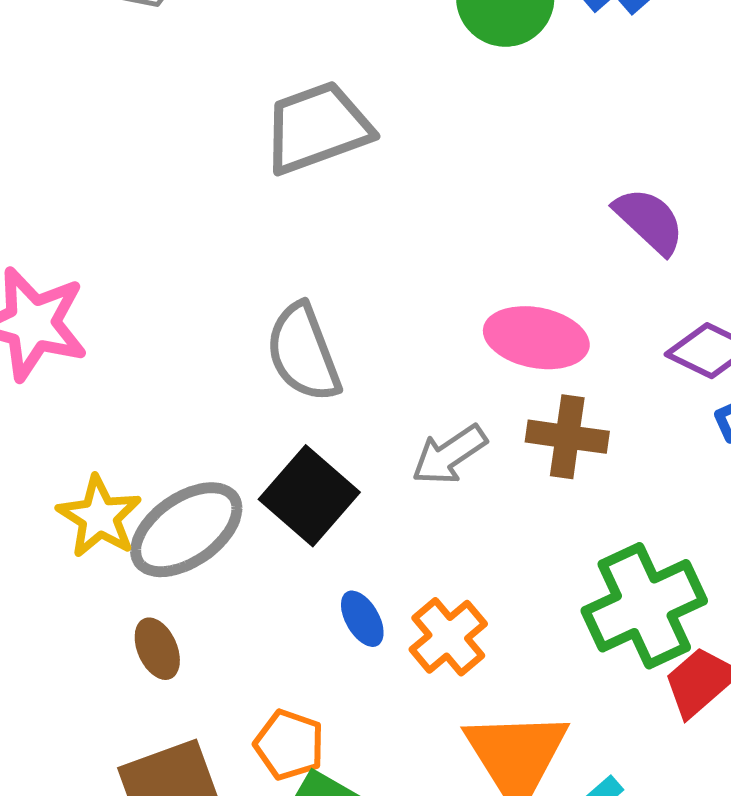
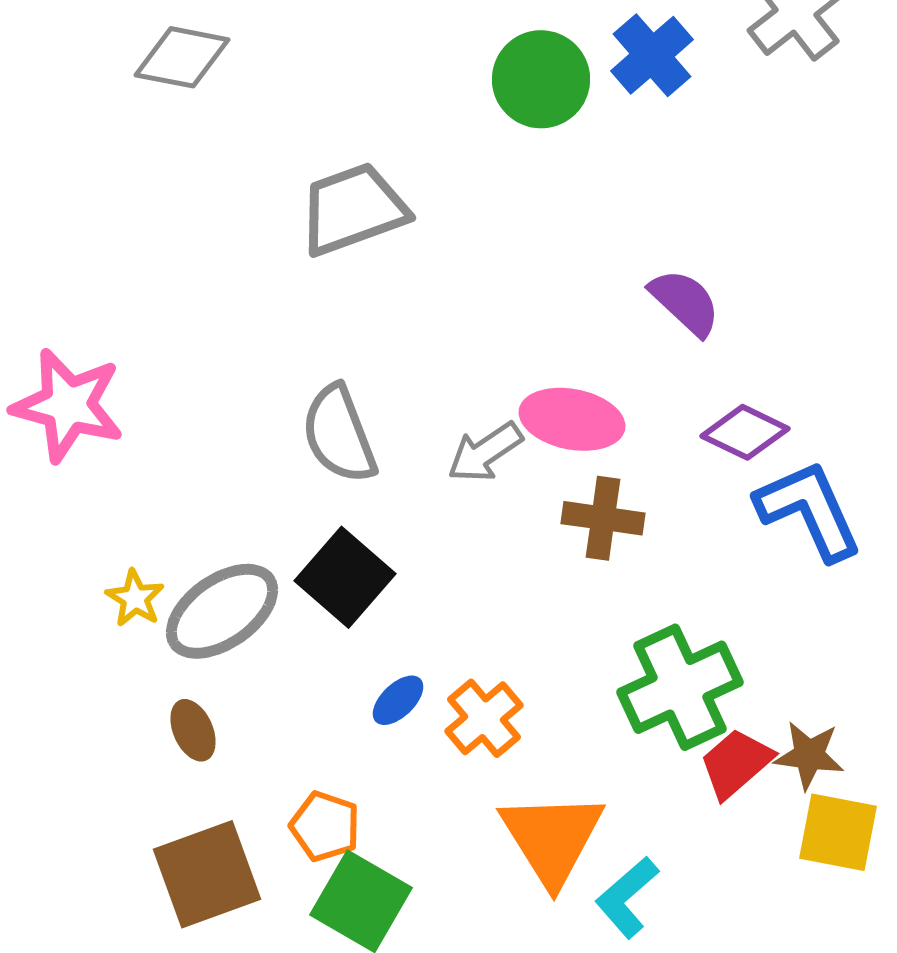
gray arrow: (449, 455) -> (485, 452), moved
yellow star: (99, 517) -> (135, 598), size x0.7
blue ellipse: (362, 619) -> (398, 700), turned 76

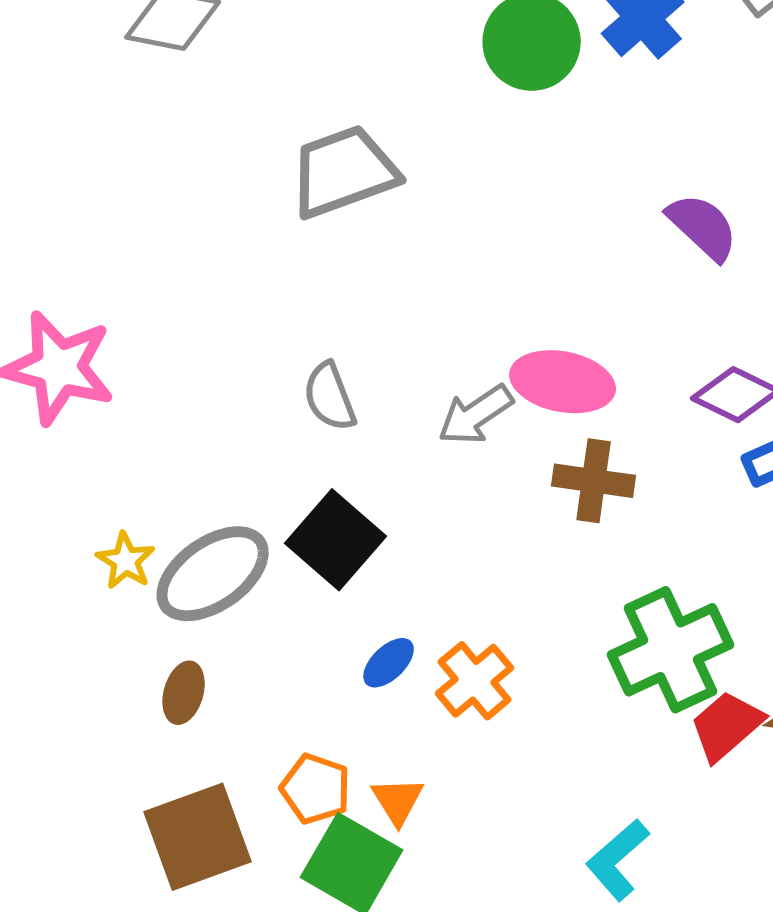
purple semicircle: (685, 302) -> (703, 227), moved
gray semicircle: (339, 434) -> (330, 397), size x0.7
brown ellipse: (193, 730) -> (184, 693), turned 40
orange triangle: (552, 838) -> (398, 801), moved, size x0.5

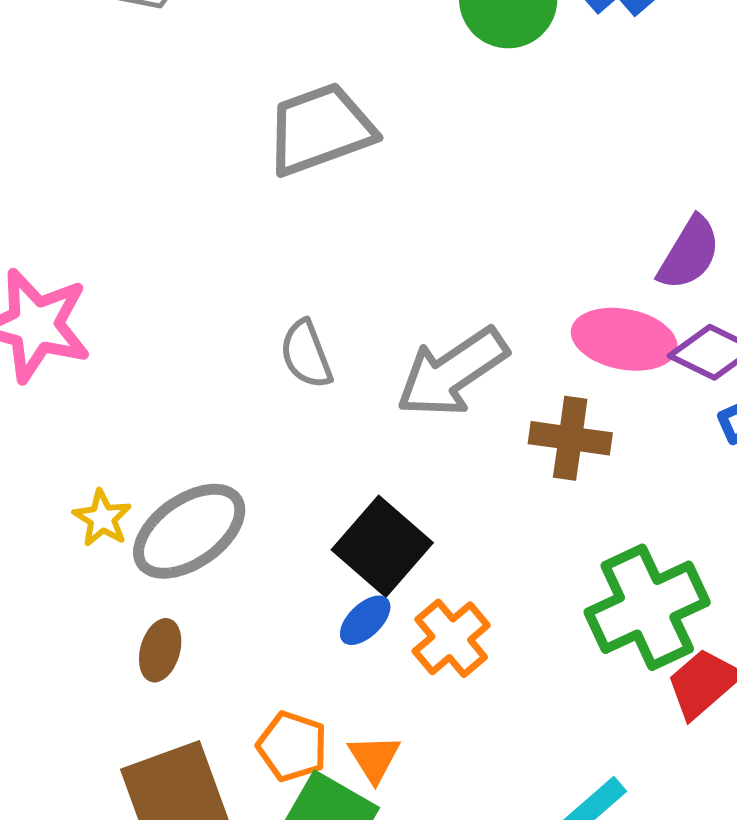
purple semicircle: (703, 227) -> (689, 253), moved, turned 78
pink ellipse: (563, 382) -> (624, 339), moved
gray arrow: (476, 415) -> (452, 372), size x1.5
black square: (336, 540) -> (382, 546), moved

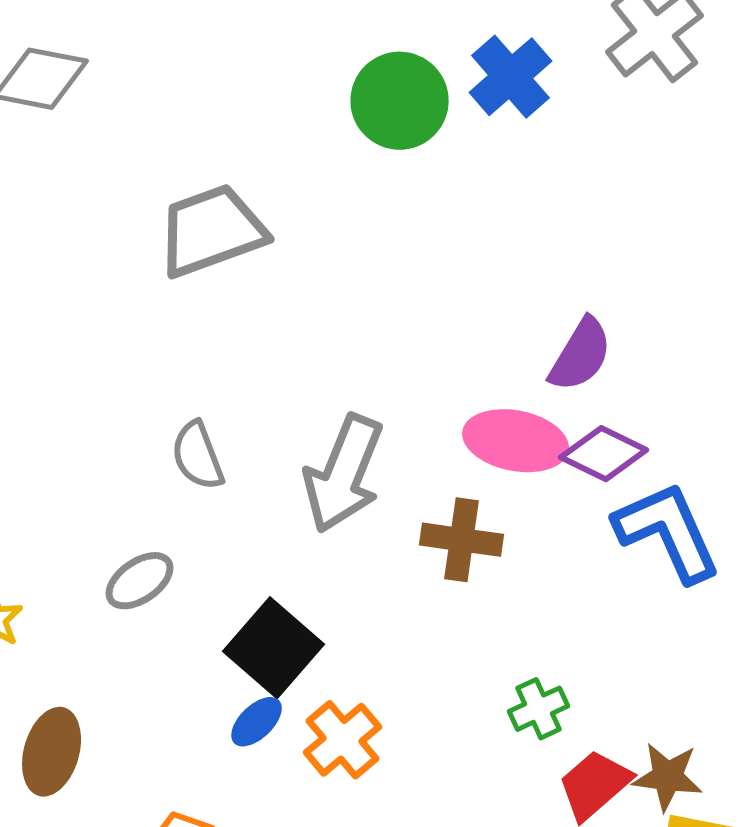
gray arrow: (452, 372) -> (344, 474), turned -34
gray ellipse: (189, 531) -> (140, 581), moved, size x0.6
green cross: (647, 607) -> (539, 709), size x0.5
brown ellipse: (160, 650) -> (52, 752), size x1.4

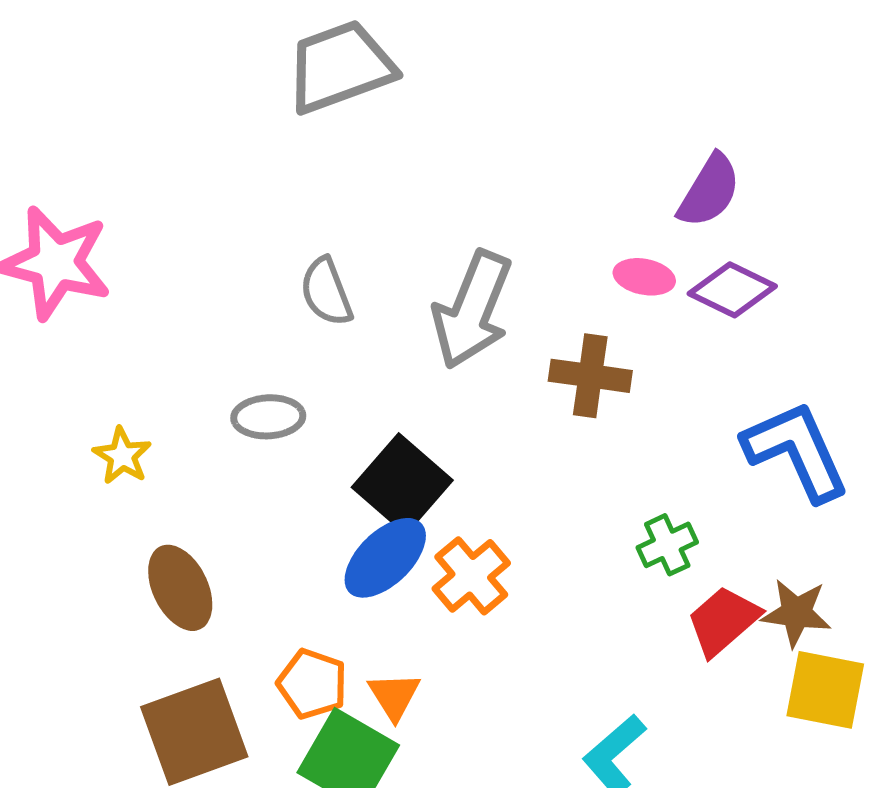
pink ellipse: (516, 441) -> (644, 277), size x0.6
blue L-shape: (668, 532) -> (796, 451), moved
gray ellipse: (140, 581) -> (268, 417), turned 32
blue ellipse: (257, 722) -> (385, 558), size x1.6
brown ellipse: (52, 752) -> (180, 588), turned -42

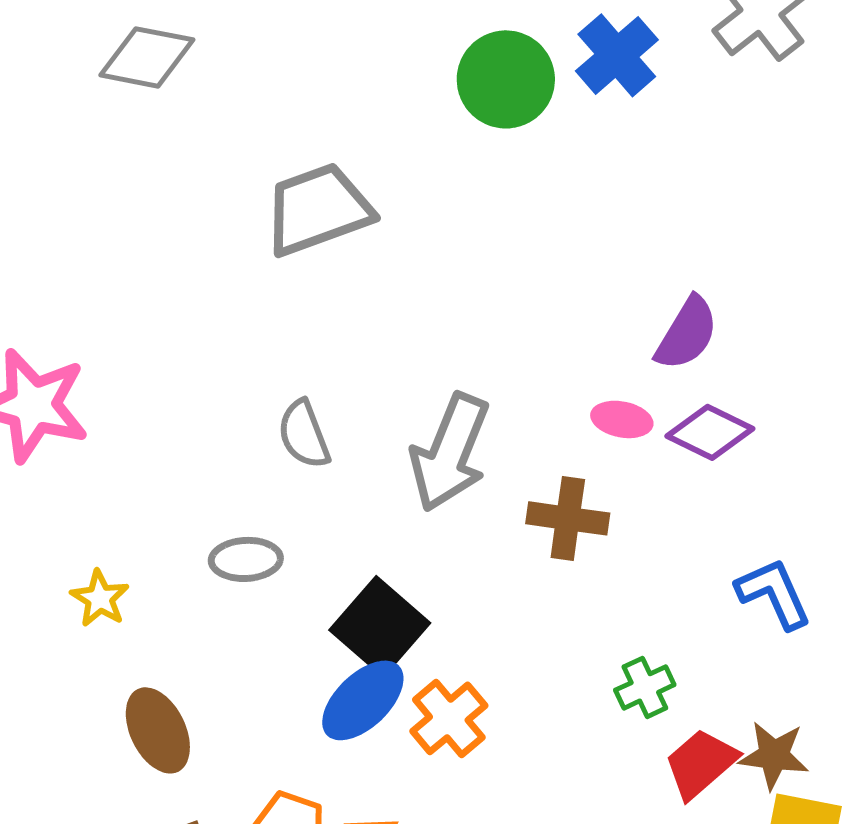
blue L-shape: (796, 451) -> (774, 593), size x0.7

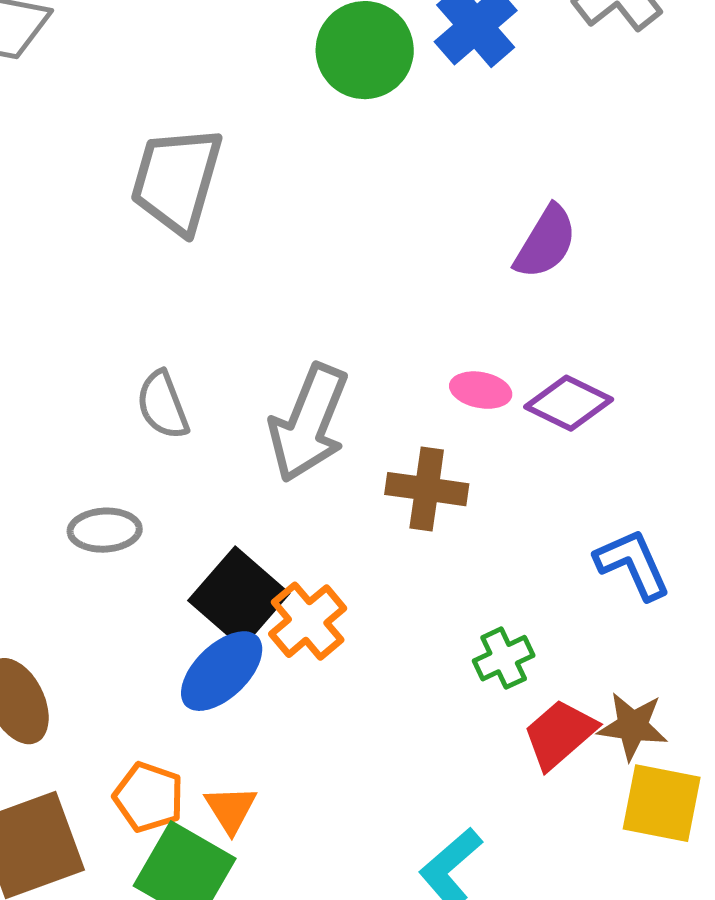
gray trapezoid: (318, 209) -> (177, 180), turned -54
purple semicircle: (687, 333) -> (546, 242), moved
orange cross: (449, 718) -> (308, 621), moved

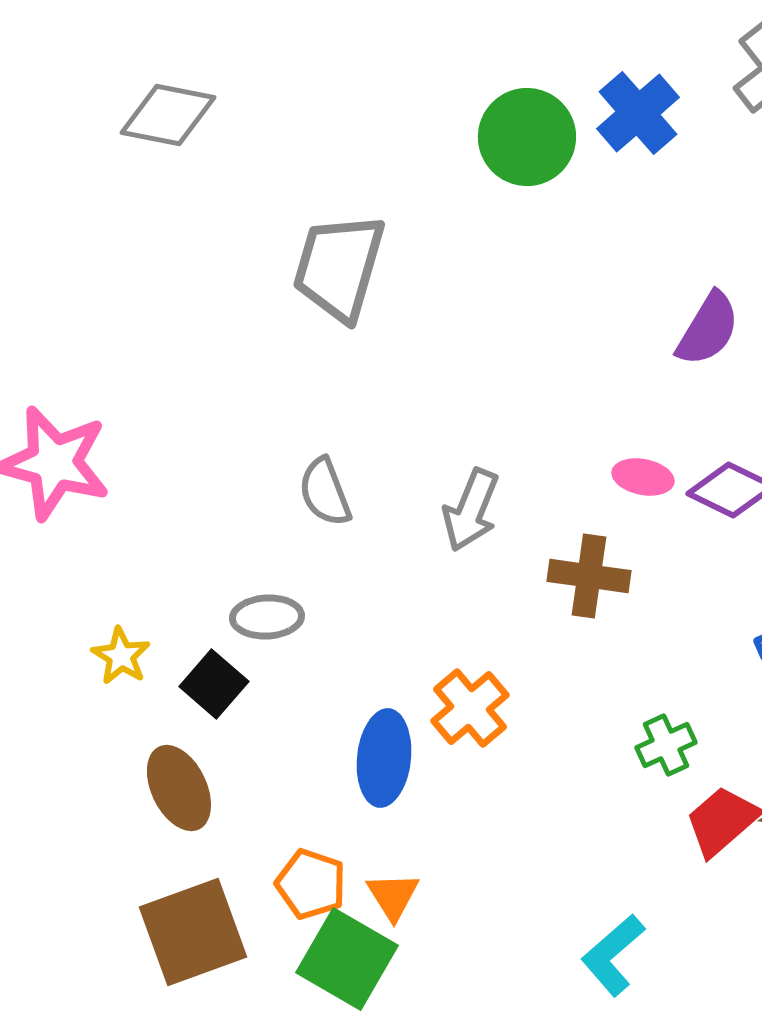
gray arrow: (309, 423) -> (471, 510), size x0.7
black square: (239, 597) -> (214, 684), moved, size x0.7
blue ellipse: (222, 671) -> (384, 758), turned -40

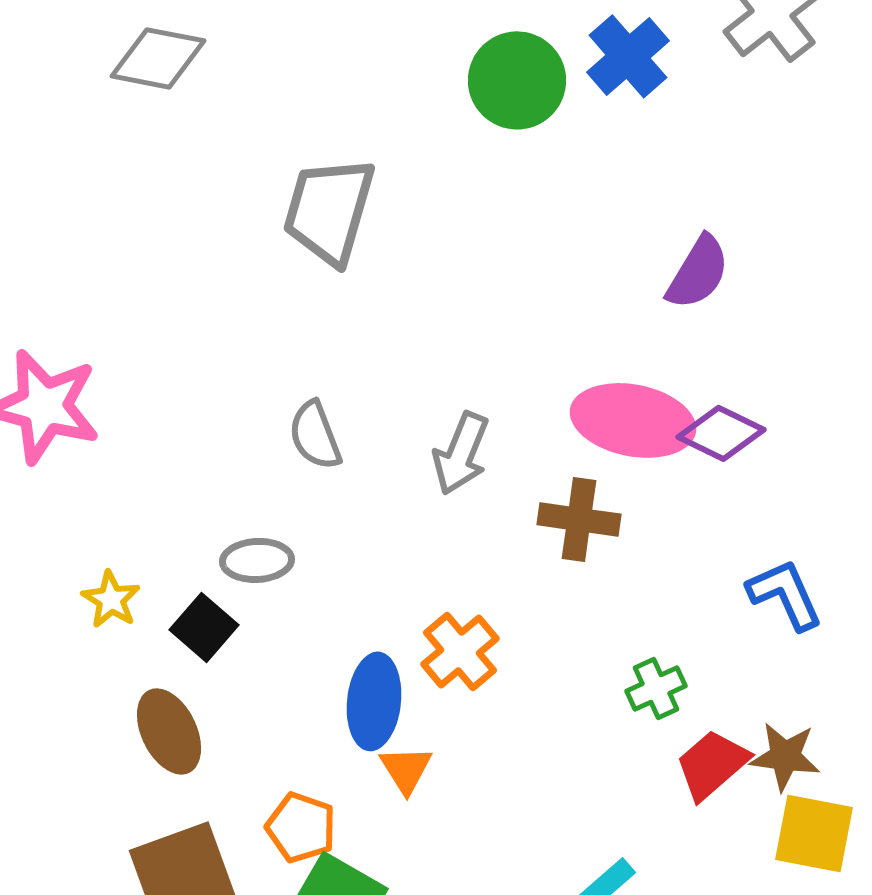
pink ellipse: (643, 477) -> (633, 420), size x2.0
orange triangle: (393, 896) -> (406, 769), moved

